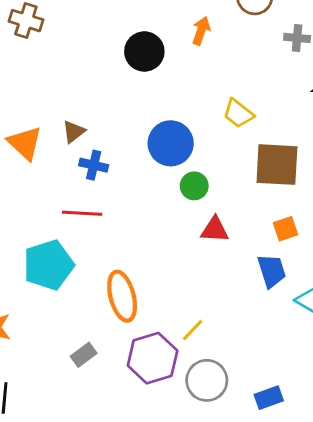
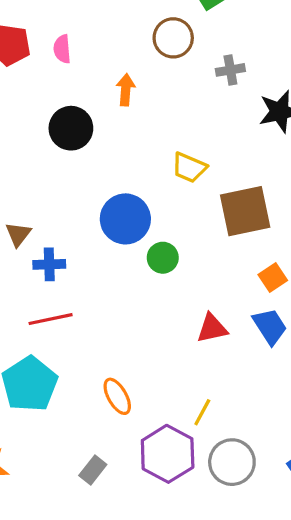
red triangle: (215, 230) -> (212, 328), moved
orange ellipse: (122, 296) -> (117, 396), size x0.7

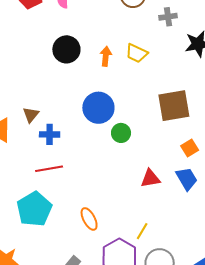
orange arrow: (126, 90) -> (106, 56), moved
yellow trapezoid: (189, 168) -> (137, 53), moved

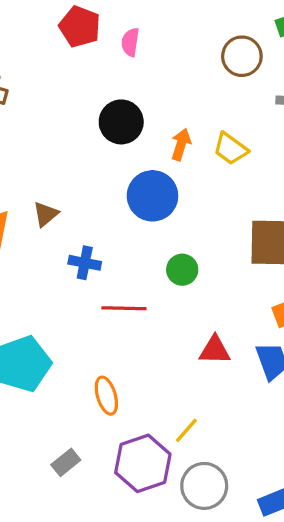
blue circle: (98, 108) -> (152, 196), moved
blue cross: (50, 134) -> (85, 263), moved
red line: (49, 169) -> (124, 308), moved

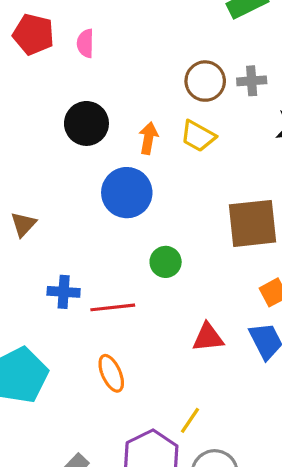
brown circle: (242, 56) -> (205, 81), moved
blue cross: (85, 263) -> (64, 292), moved
orange ellipse: (106, 396) -> (111, 373), moved

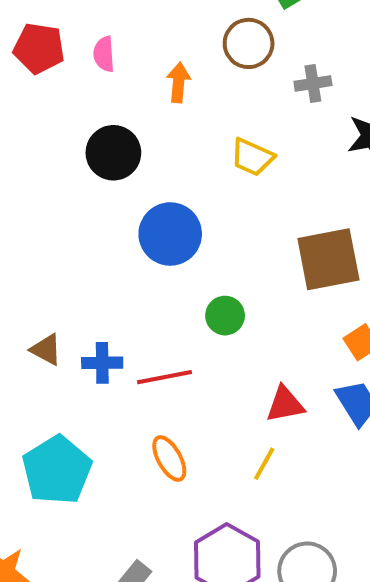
brown circle: (205, 81) -> (249, 43), moved
orange arrow: (148, 138) -> (179, 82), moved
brown triangle: (23, 224) -> (46, 350), moved, turned -40
yellow line: (190, 420) -> (264, 464), moved

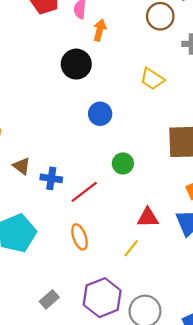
orange arrow: (179, 82) -> (100, 30), moved
blue circle: (170, 234) -> (100, 114), size x0.7
red line: (165, 377) -> (84, 192), turned -36

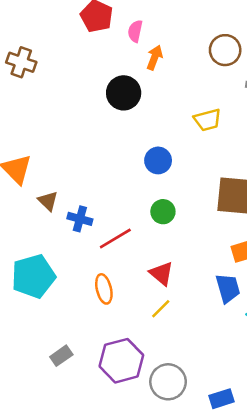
yellow trapezoid: (152, 79) -> (207, 120), turned -55
blue circle: (100, 114) -> (158, 160), moved
red triangle: (148, 218) -> (161, 273), moved, turned 35

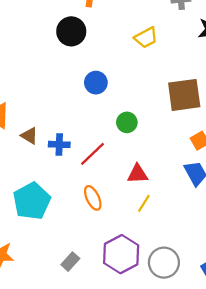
blue circle: (158, 160) -> (96, 83), moved
red triangle: (161, 273) -> (138, 174), turned -30

